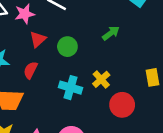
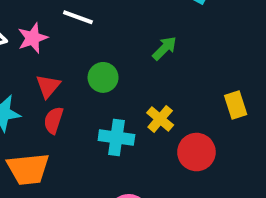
red triangle: (38, 39) -> (48, 86), moved

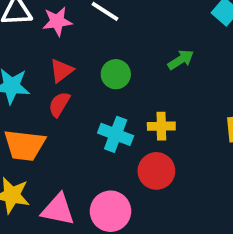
yellow cross: (160, 119) -> (161, 126), turned 36
red circle: (196, 152) -> (156, 171), moved

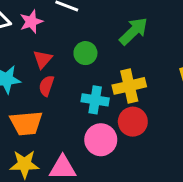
green arrow: (181, 60) -> (134, 31), size x1.5
yellow cross: (161, 126) -> (129, 86), size x1.5
pink circle: (110, 211) -> (101, 140), moved

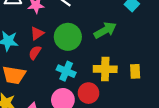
green circle: (85, 53) -> (68, 37), size x1.6
yellow cross: (129, 86) -> (105, 69), moved

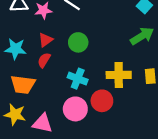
green arrow: (105, 30) -> (142, 36), moved
green circle: (68, 37) -> (78, 42), size x0.7

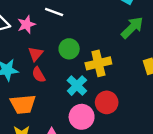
red semicircle: (44, 60) -> (39, 75), turned -49
yellow cross: (119, 75) -> (98, 63), moved
cyan cross: (78, 79) -> (77, 86), turned 36

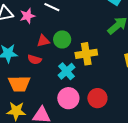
red triangle: (35, 54) -> (43, 41), moved, turned 32
red semicircle: (39, 75) -> (35, 60), turned -48
red circle: (107, 102) -> (97, 98), moved

